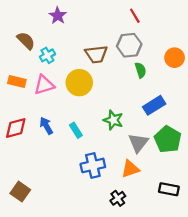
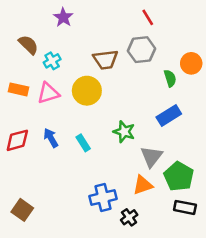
green semicircle: (141, 70) -> (170, 78), moved
green pentagon: (168, 139) -> (179, 176), moved
blue cross: (93, 165) -> (103, 197), moved

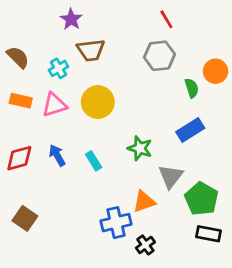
brown semicircle: (28, 45) -> (18, 57), moved
brown trapezoid: (105, 60) -> (91, 50), moved
orange triangle: (143, 185) -> (144, 202), moved
brown square: (22, 210) -> (25, 218), moved

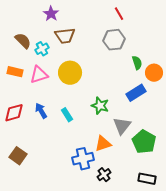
brown semicircle: (18, 57) -> (23, 41), moved
orange circle: (216, 71) -> (154, 73), moved
black rectangle: (208, 234) -> (147, 179), moved

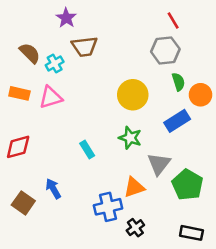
red line: (119, 14) -> (173, 20), moved
gray hexagon: (114, 40) -> (165, 50), moved
yellow circle: (70, 73) -> (133, 95), moved
blue arrow: (41, 111) -> (53, 189), moved

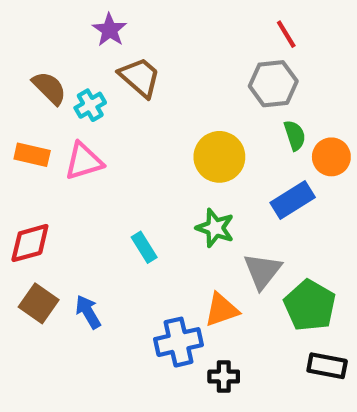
brown trapezoid: (85, 47) -> (140, 77), turned -132
brown square: (23, 203) -> (39, 303), moved
black cross: (135, 228) -> (224, 377), turned 36
black rectangle: (191, 233) -> (327, 366), moved

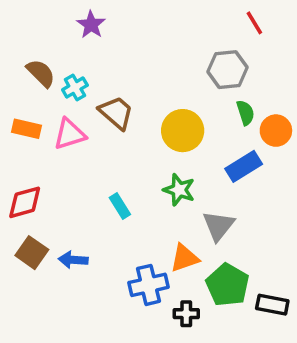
red line: (286, 34) -> (254, 23), moved
brown trapezoid: (140, 77) -> (116, 113), moved
green pentagon: (310, 305) -> (227, 285), moved
blue arrow: (88, 312) -> (73, 260), turned -56

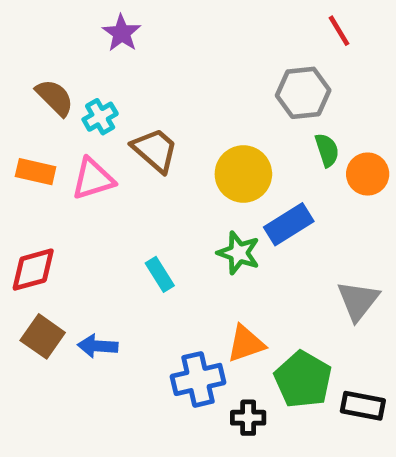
blue rectangle: (244, 166) -> (289, 224), moved
gray triangle: (218, 226) -> (358, 301), moved

